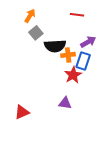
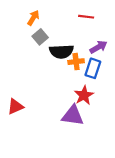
red star: (73, 75) -> (84, 95), moved
purple triangle: (65, 103) -> (73, 115), size x1.5
red triangle: (22, 112) -> (15, 107), moved

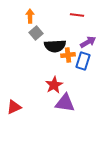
orange arrow: (33, 18) -> (30, 16), turned -32
red star: (84, 95) -> (54, 85), moved
red triangle: (15, 107) -> (14, 107), moved

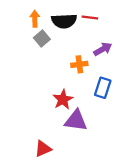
black semicircle: (55, 46) -> (64, 21), moved
blue rectangle: (83, 61) -> (103, 88), moved
red triangle: (14, 107) -> (43, 149), moved

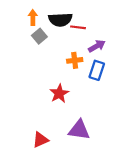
red line: (90, 17) -> (78, 27), moved
blue rectangle: (103, 88) -> (97, 70), moved
purple triangle: (76, 121) -> (79, 130), moved

